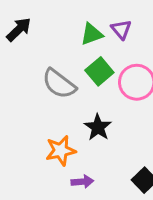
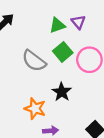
orange star: (61, 151) -> (35, 109), turned 30

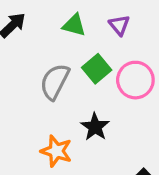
green triangle: (57, 25) -> (74, 25), moved, turned 35
gray semicircle: (34, 61) -> (55, 82), turned 80

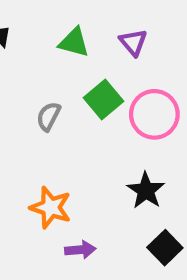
gray semicircle: (55, 82) -> (49, 116), size x0.6
black star: (95, 127) -> (146, 191), moved

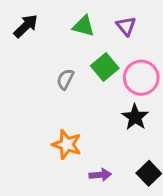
black star: (146, 191) -> (135, 117), moved
purple arrow: (80, 250) -> (100, 175), moved

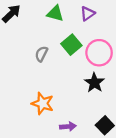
purple triangle: (126, 26) -> (88, 14), turned 35

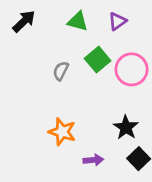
black star: (94, 83) -> (126, 127), moved

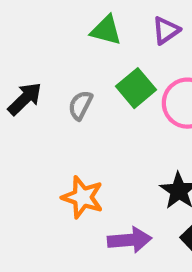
black arrow: (24, 21) -> (25, 99), moved
purple arrow: (93, 160) -> (130, 240), size x1.4

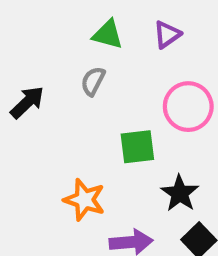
green square: (136, 88) -> (137, 147), moved, turned 33
gray semicircle: (80, 105) -> (93, 81), moved

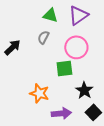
purple triangle: (167, 35) -> (78, 15), size x1.5
pink circle: (188, 107) -> (76, 47), moved

